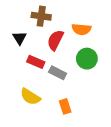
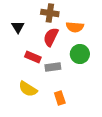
brown cross: (41, 16) -> (50, 13), moved
black triangle: (19, 38) -> (18, 27), moved
gray rectangle: (58, 73) -> (53, 67), turned -35

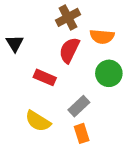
brown cross: (50, 13) -> (68, 17), turned -36
black triangle: (18, 27) -> (15, 43), moved
gray rectangle: (53, 67) -> (79, 106), moved, turned -35

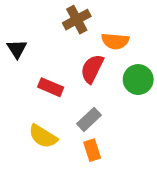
red semicircle: (69, 50) -> (92, 69), moved
green circle: (109, 73) -> (138, 80), moved

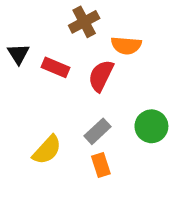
green circle: (138, 80) -> (151, 126), moved
red rectangle: (51, 87) -> (55, 67), moved
yellow semicircle: (43, 136) -> (47, 150), turned -80

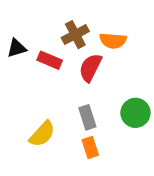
brown cross: (84, 22) -> (75, 35), moved
black triangle: (18, 54) -> (17, 48), turned 45
gray rectangle: (98, 131) -> (87, 117), turned -65

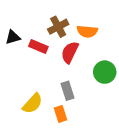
green circle: (135, 113) -> (105, 72), moved
orange rectangle: (90, 147) -> (60, 114), moved

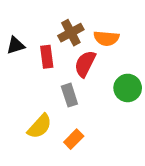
red rectangle: (38, 46) -> (47, 57), turned 60
gray rectangle: (67, 91) -> (69, 95), moved
orange rectangle: (60, 114) -> (74, 139), turned 63

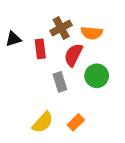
green circle: (128, 88) -> (97, 76), moved
yellow semicircle: (40, 126) -> (43, 122), moved
orange rectangle: (74, 139) -> (76, 122), moved

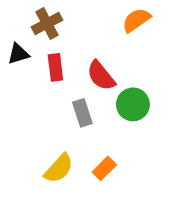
brown cross: (61, 28) -> (47, 23), moved
orange semicircle: (92, 33) -> (136, 20), moved, turned 140
red semicircle: (73, 55) -> (101, 76), turned -65

